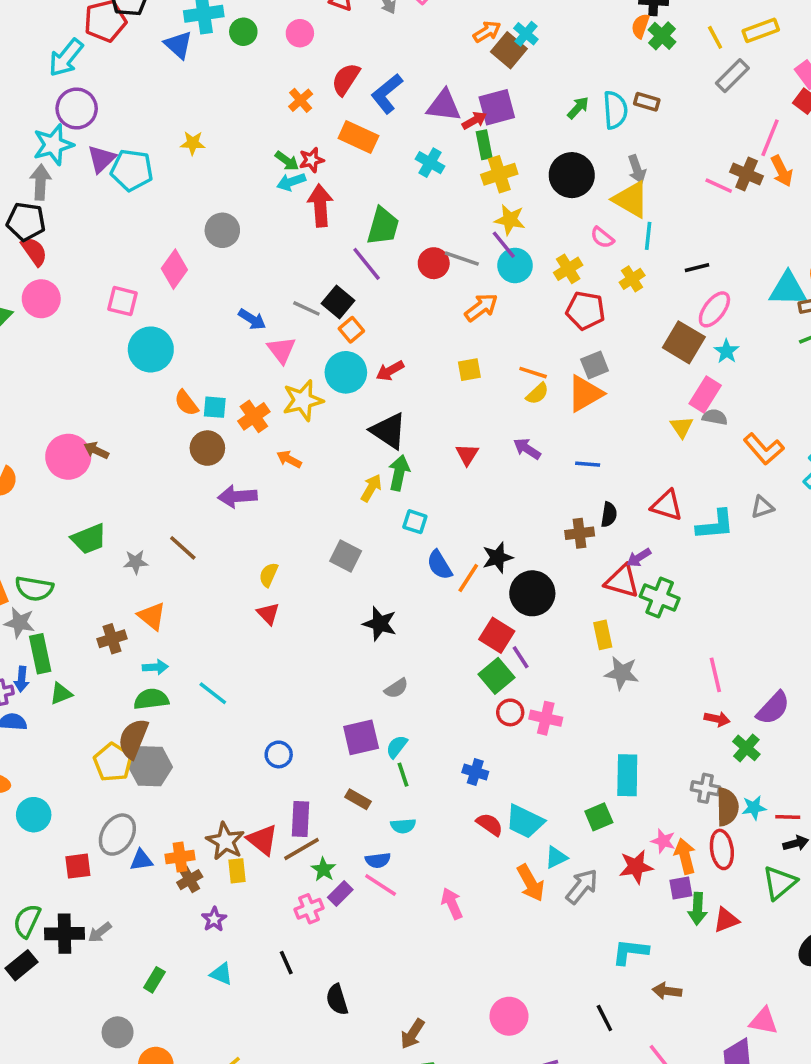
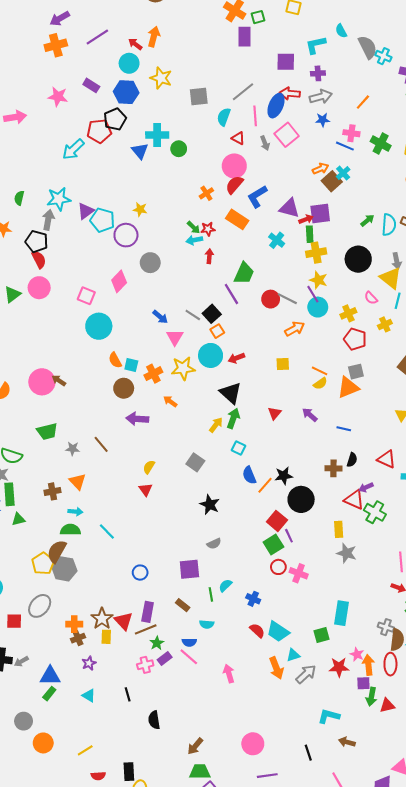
pink circle: (300, 33) -> (234, 166), moved, size x1.5
purple circle: (77, 109) -> (126, 235), moved
red arrow: (320, 206) -> (209, 256), size x0.6
cyan semicircle: (397, 747) -> (225, 585), moved
blue triangle: (141, 860) -> (50, 676), moved, size x1.5

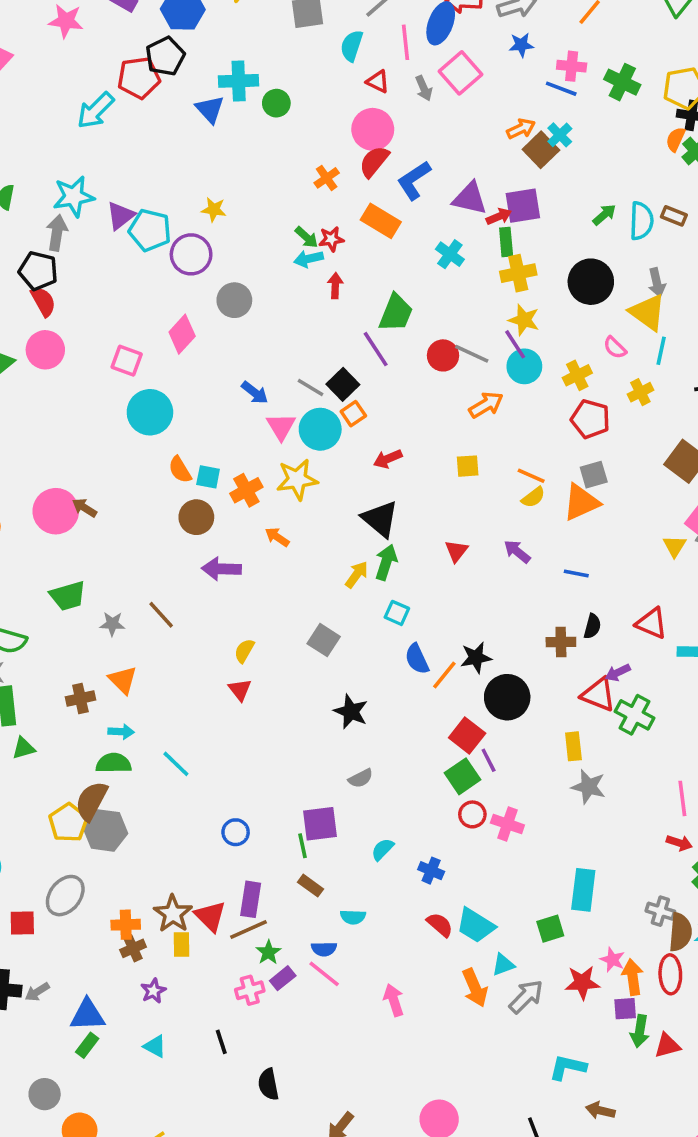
cyan circle: (211, 355) -> (320, 429), moved
green line: (211, 594) -> (302, 846), moved

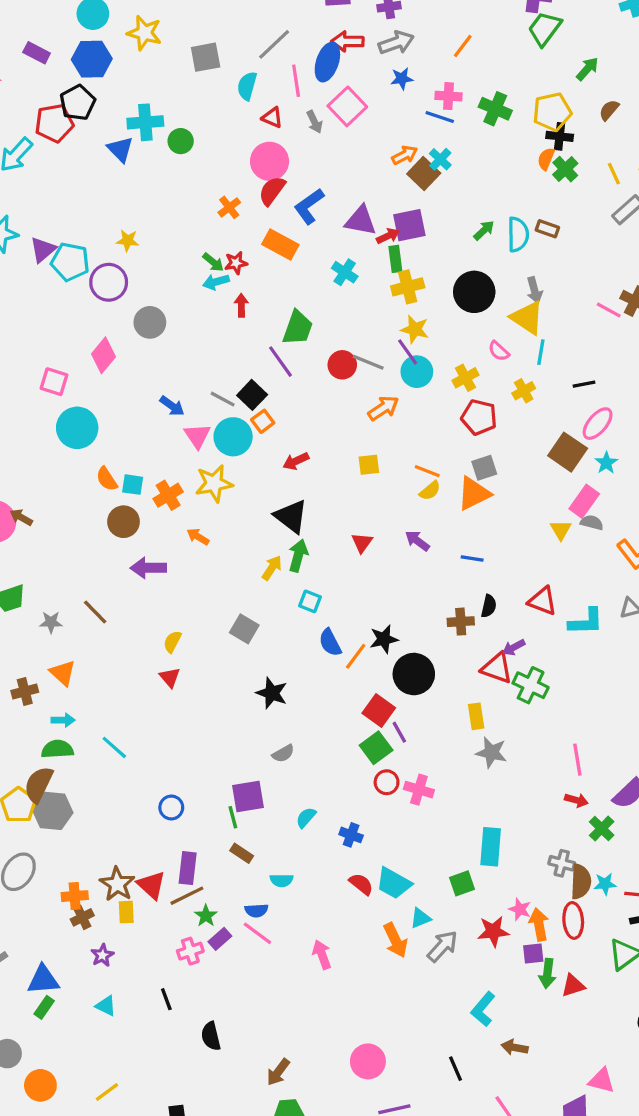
cyan L-shape: (568, 1067) -> (483, 1009), turned -60

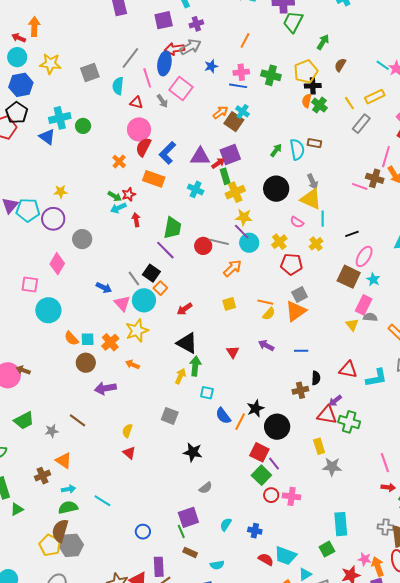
gray arrow: (396, 43) -> (190, 47), moved
gray line: (223, 399) -> (134, 279), turned 35

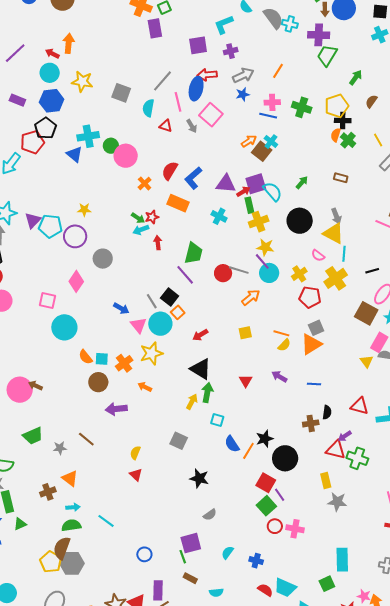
gray arrow: (190, 47) -> (243, 75), moved
gray square: (90, 73) -> (121, 93), turned 36
pink circle: (139, 129) -> (126, 156), moved
cyan semicircle: (297, 149) -> (272, 192), moved, turned -35
yellow cross: (316, 244) -> (336, 278), size x1.6

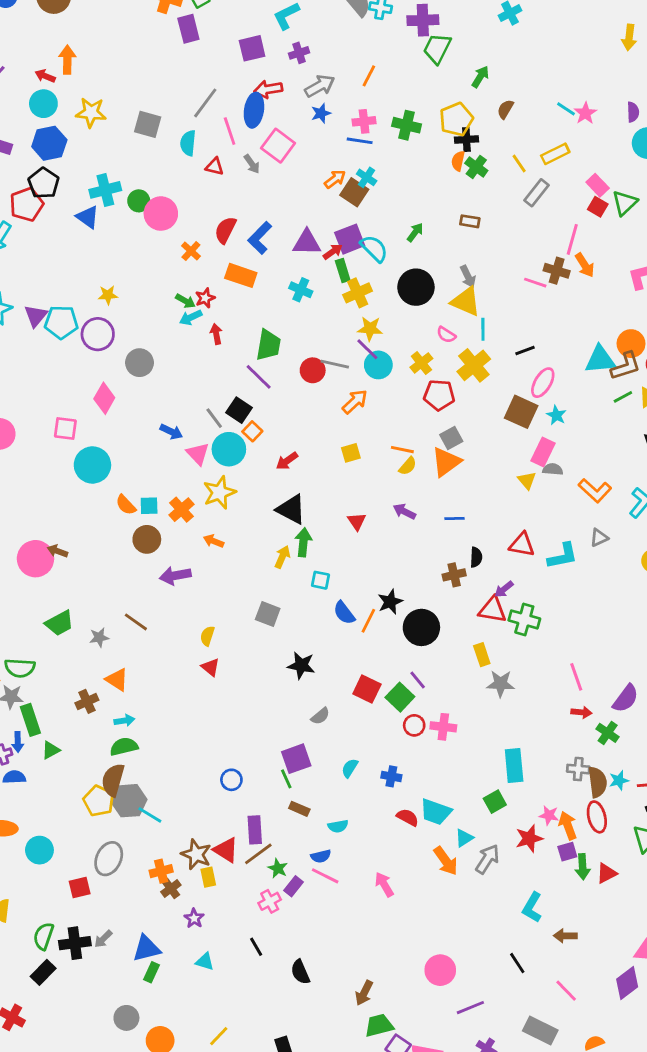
red square: (266, 483) -> (367, 689), moved
cyan line: (106, 521) -> (150, 815), moved

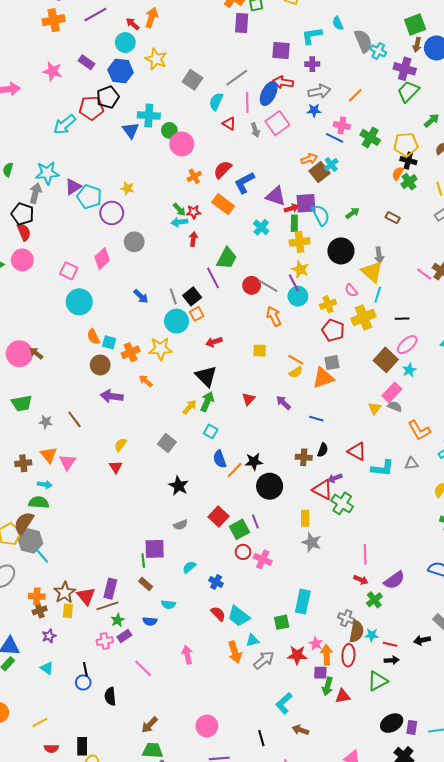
orange arrow: (355, 402) -> (274, 316), turned -90
pink triangle: (198, 454) -> (67, 462), moved
blue circle: (231, 780) -> (83, 682), moved
pink line: (325, 876) -> (143, 668), moved

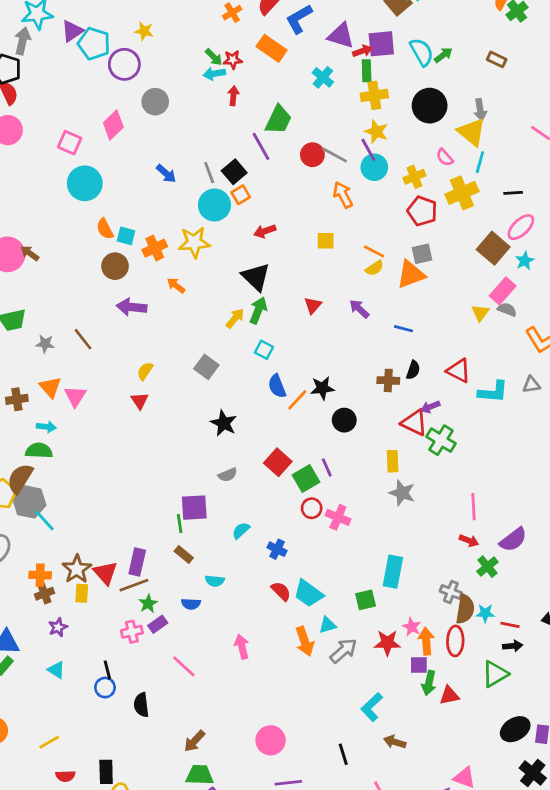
cyan semicircle: (321, 215) -> (422, 52), moved
black circle: (270, 486) -> (344, 420), size x0.7

